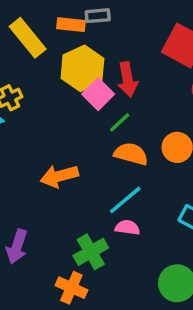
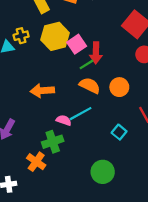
yellow hexagon: (82, 68) -> (55, 36), moved
red arrow: (128, 79) -> (96, 53), moved
pink semicircle: (127, 228) -> (64, 120), moved

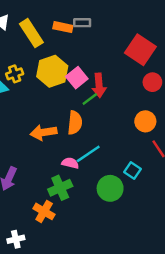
orange semicircle: (90, 86) -> (75, 123), moved, turned 75
orange circle: (119, 87) -> (145, 121), moved
green circle: (103, 172) -> (110, 188), moved

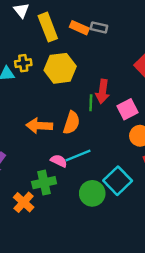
pink square: (77, 78) -> (128, 109), moved
green line: (90, 99) -> (91, 103), turned -63
cyan square: (133, 170) -> (118, 181), size x1.6

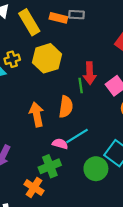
orange arrow: (39, 126) -> (37, 114), turned 85

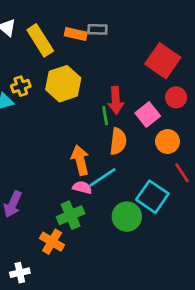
orange semicircle: (66, 107) -> (118, 141), moved
orange arrow: (37, 114) -> (80, 160), moved

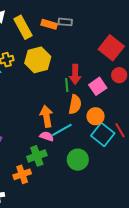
orange circle: (168, 141) -> (96, 116), moved
cyan square: (152, 197) -> (103, 135), moved
orange cross: (52, 242) -> (22, 174), turned 36

